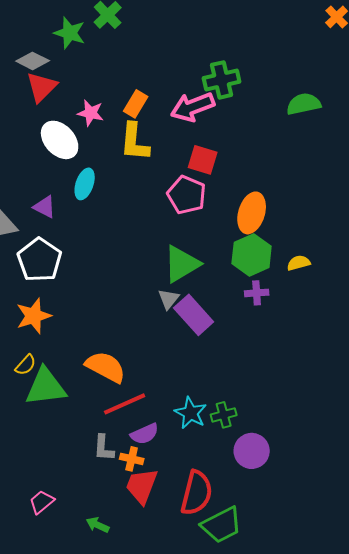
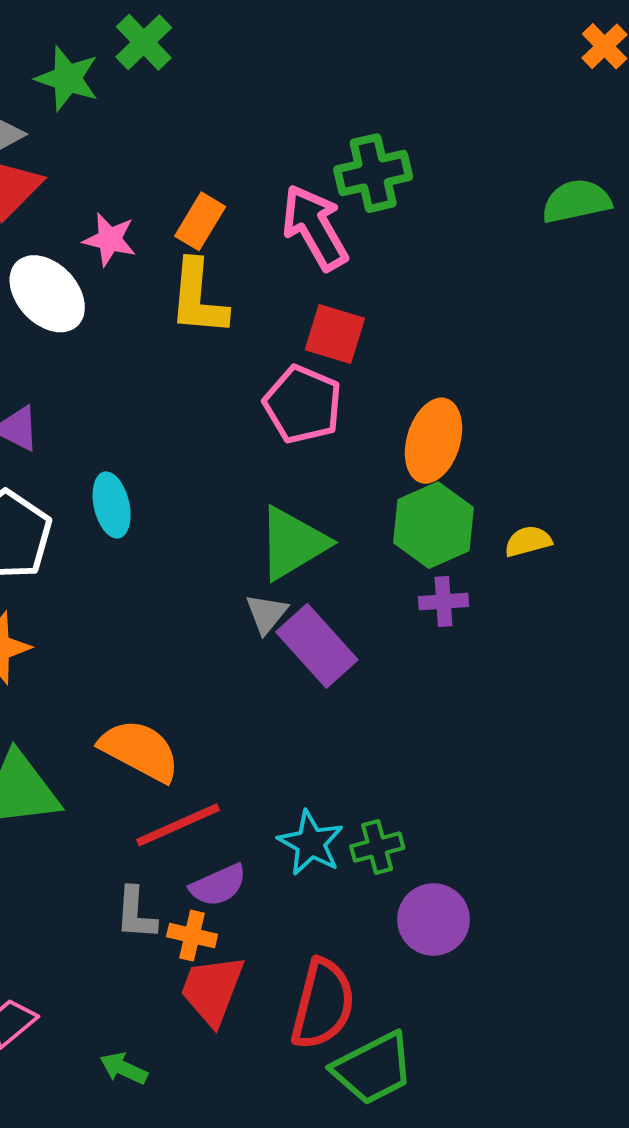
green semicircle: (304, 104) -> (576, 201), moved
pink arrow: (193, 107) -> (315, 227), turned 81
cyan ellipse: (85, 184) -> (112, 505), moved, turned -32

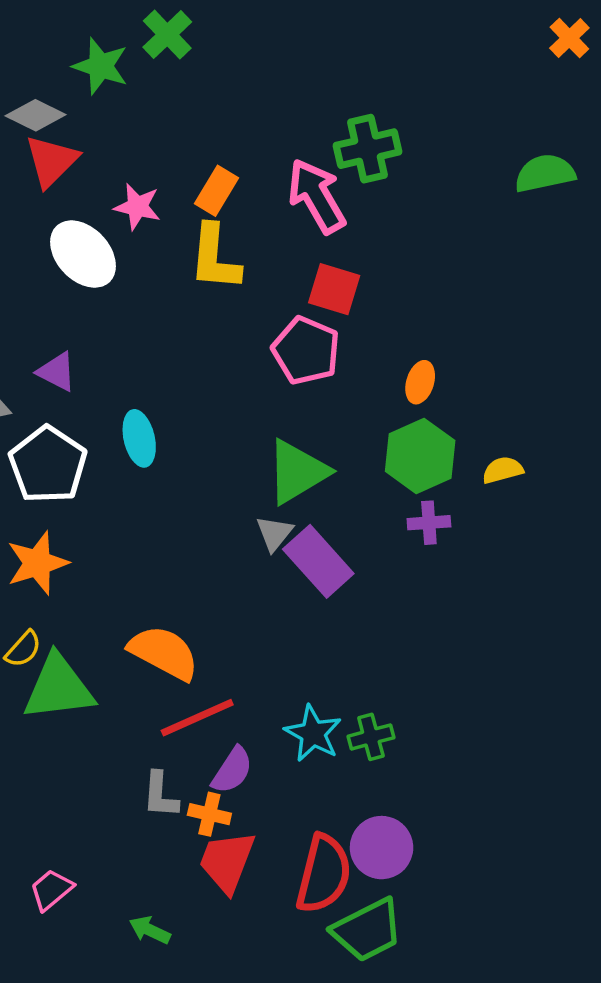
orange ellipse: (433, 441) -> (420, 382), size x0.6
purple semicircle: (218, 885) -> (232, 770), turned -33
purple circle: (433, 919) -> (382, 848), moved

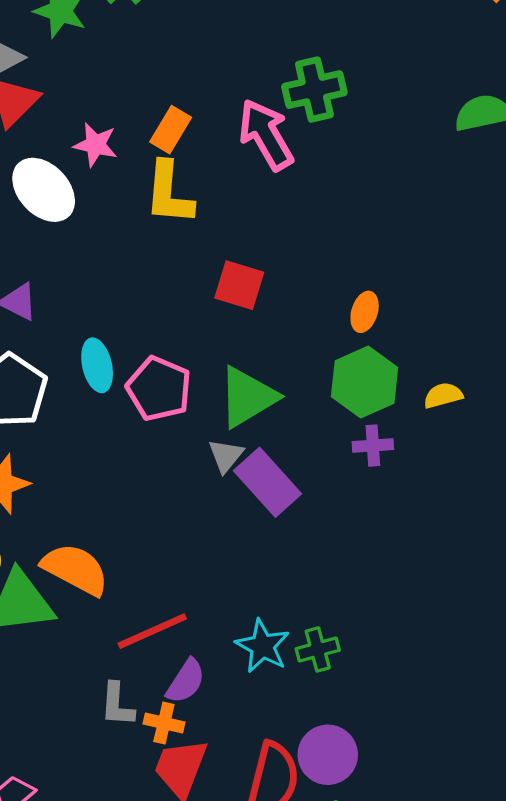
red square: (334, 289) -> (239, 285), moved
pink pentagon: (306, 351) -> (159, 389), moved
orange semicircle: (164, 653) -> (75, 569), moved

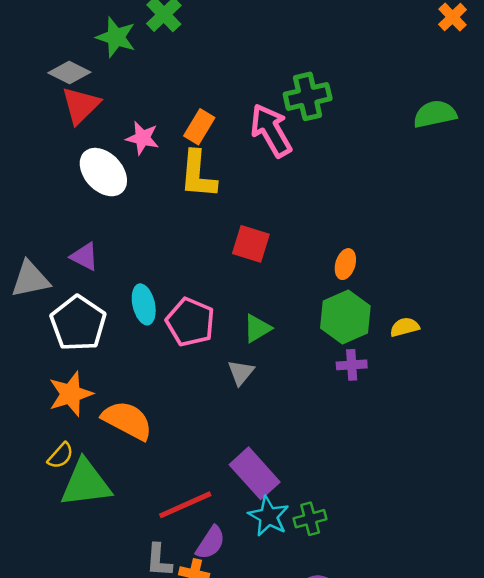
green triangle: (248, 397) -> (257, 328), size x0.6
purple rectangle: (268, 482) -> (255, 473), moved
orange semicircle: (75, 569) -> (127, 420), moved

